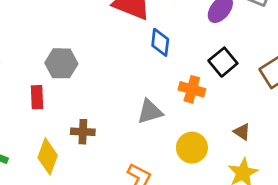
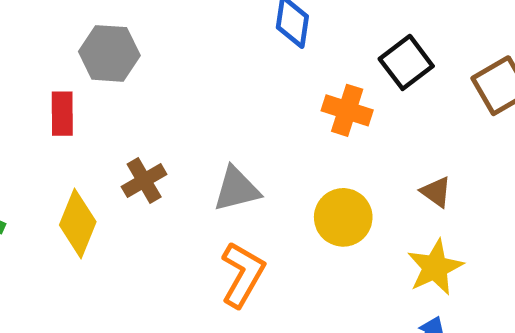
gray triangle: (150, 112) -> (236, 189), moved
brown cross: (83, 132) -> (144, 180), turned -35

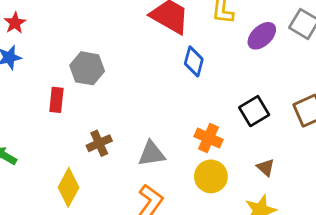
black square: (406, 62) -> (254, 111), moved
orange cross: (347, 110) -> (209, 138), moved
yellow diamond: (78, 223) -> (68, 187), moved

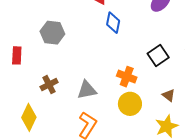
gray hexagon: (87, 68) -> (52, 33), moved

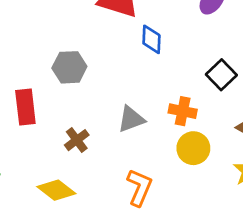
red rectangle: (17, 55) -> (25, 107), size x1.4
gray triangle: (87, 90) -> (131, 119), moved
yellow diamond: (29, 117) -> (56, 190), turned -68

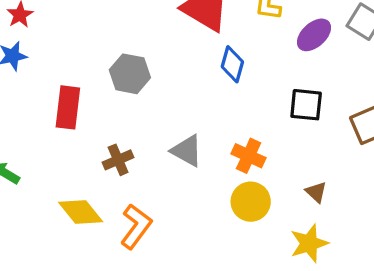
black square: (221, 75) -> (306, 105), moved, turned 36
gray triangle: (131, 119) -> (187, 151), turned 36
orange L-shape: (139, 187) -> (136, 226), moved

